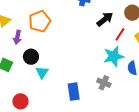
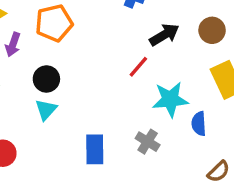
red line: (120, 34) -> (138, 67), moved
black circle: (31, 57) -> (46, 79), moved

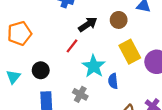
orange pentagon: (54, 23) -> (19, 33), moved
black circle: (46, 79) -> (41, 70), moved
cyan star: (170, 99) -> (94, 66), turned -30

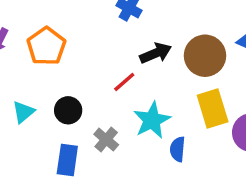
brown circle: (119, 20) -> (205, 56), size x1.5
orange pentagon: (19, 33) -> (46, 46), turned -30
gray cross: (80, 94) -> (106, 140), moved

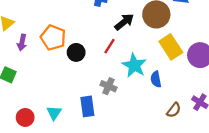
black circle: (68, 110) -> (76, 52), moved
cyan triangle: (23, 112) -> (54, 113), moved

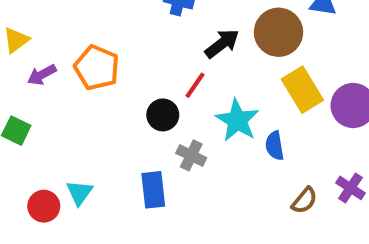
purple arrow: (22, 43) -> (42, 75), turned 49
black circle: (76, 52) -> (163, 115), moved
cyan triangle: (54, 113) -> (80, 193), moved

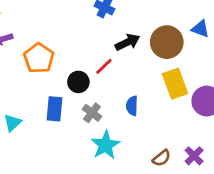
orange pentagon: (97, 68) -> (39, 58), moved
cyan star: (237, 120) -> (105, 145), moved
blue semicircle: (275, 146) -> (132, 106), moved
blue rectangle: (153, 190) -> (55, 109), moved

